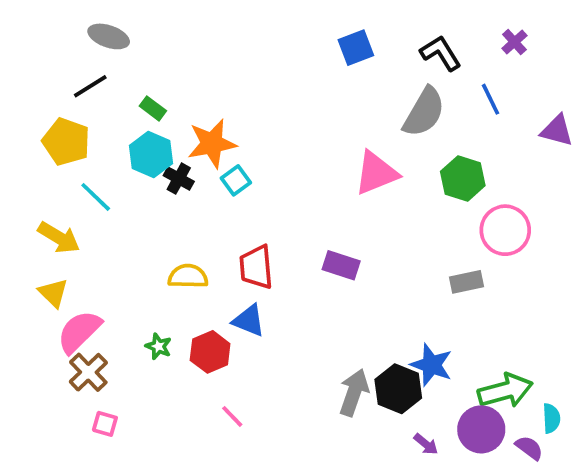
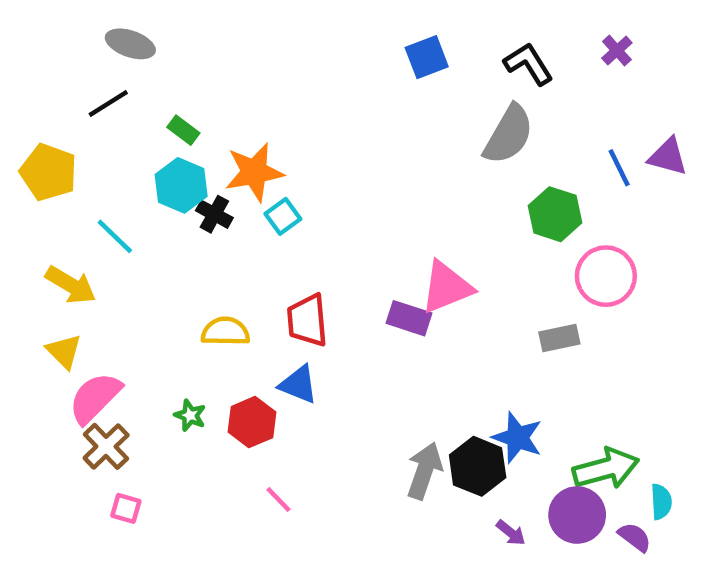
blue line: (490, 99) -> (619, 168), moved
yellow pentagon: (66, 142) -> (48, 172), moved
pink triangle: (376, 173) -> (447, 287), moved

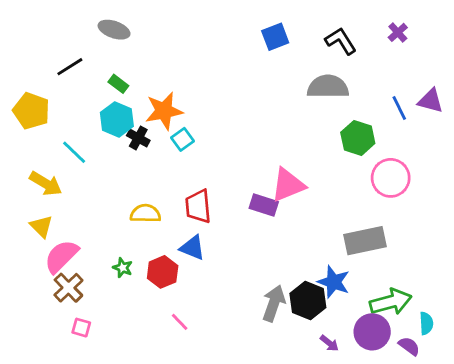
gray ellipse: (130, 44) -> (114, 30), moved
gray semicircle: (509, 135) -> (328, 87), turned -120
gray rectangle: (559, 338) -> (365, 241), moved, size x1.6

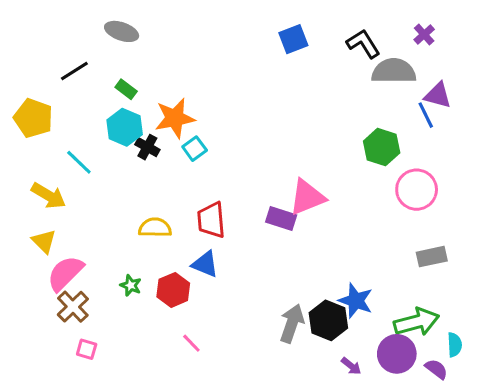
gray semicircle: (328, 87) -> (394, 71), moved
purple triangle: (431, 101) -> (438, 95), moved
gray rectangle: (365, 241) -> (432, 257), moved, size x0.7

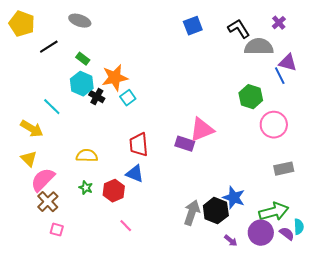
yellow pentagon: (33, 118) -> (22, 24), moved
yellow semicircle: (155, 228) -> (87, 156), moved
purple semicircle: (436, 369) -> (287, 234), moved

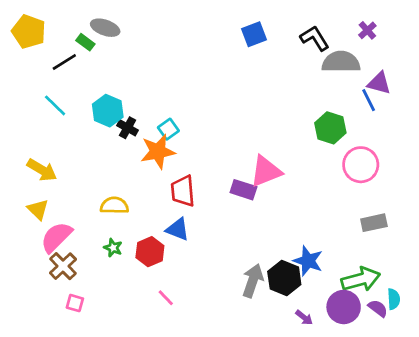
green rectangle: (83, 59) -> (85, 42), moved
orange star: (115, 78) -> (158, 152), moved
cyan line: (52, 107) -> (55, 105), moved

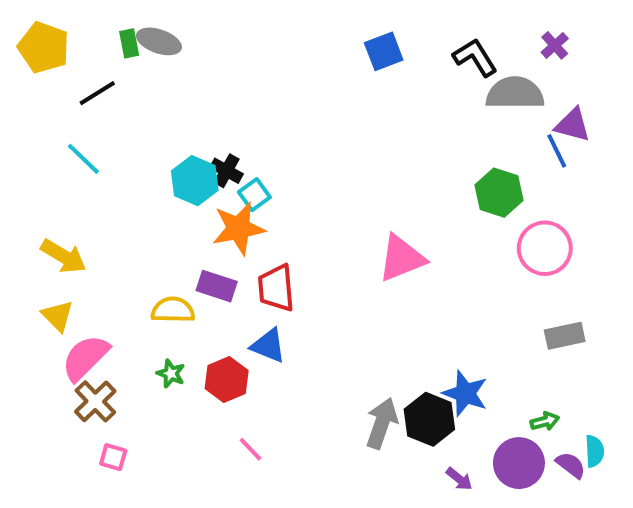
green rectangle: (85, 42) -> (129, 43), moved, turned 42
cyan hexagon: (108, 111) -> (195, 181), moved
black cross: (128, 128) -> (227, 171), moved
purple rectangle: (243, 190) -> (217, 286), moved
green arrow: (361, 279) -> (545, 421), size x0.5

